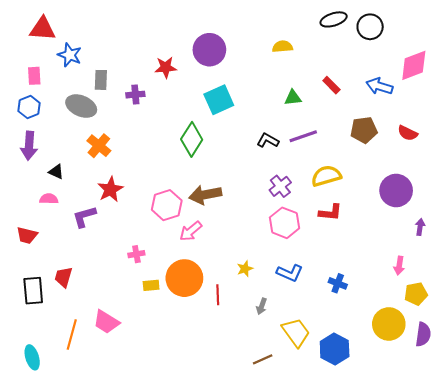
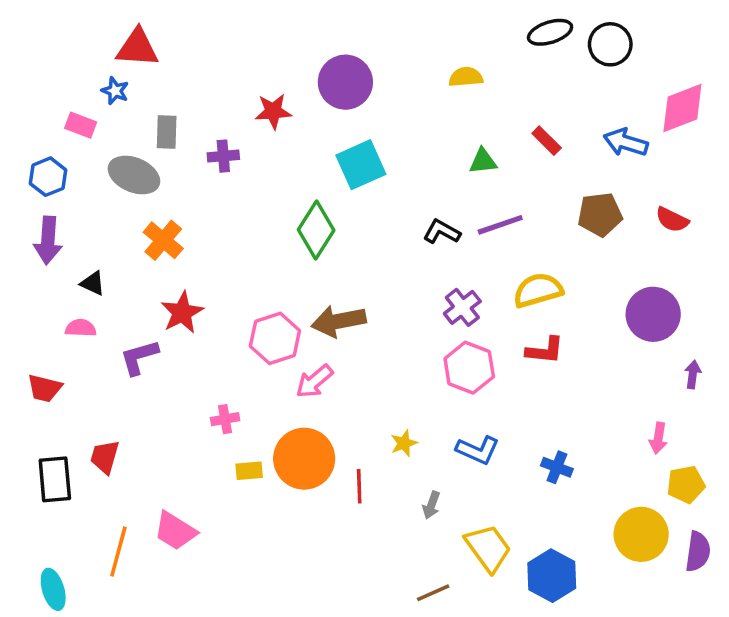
red triangle: (43, 29) -> (137, 48), moved
blue star: (70, 55) -> (115, 91), size x0.7
pink rectangle: (34, 76) -> (81, 125), moved, turned -66

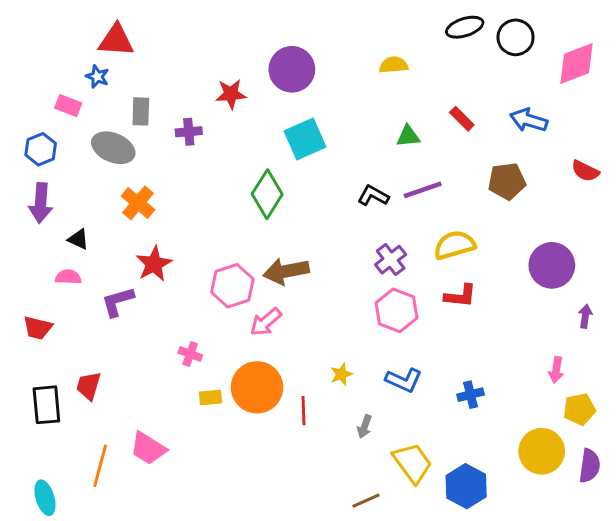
pink diamond: (682, 108) -> (577, 63), moved
red semicircle: (672, 220) -> (585, 171), moved
pink cross: (225, 419) -> (190, 354), turned 30
blue cross: (557, 467) -> (471, 395), turned -35

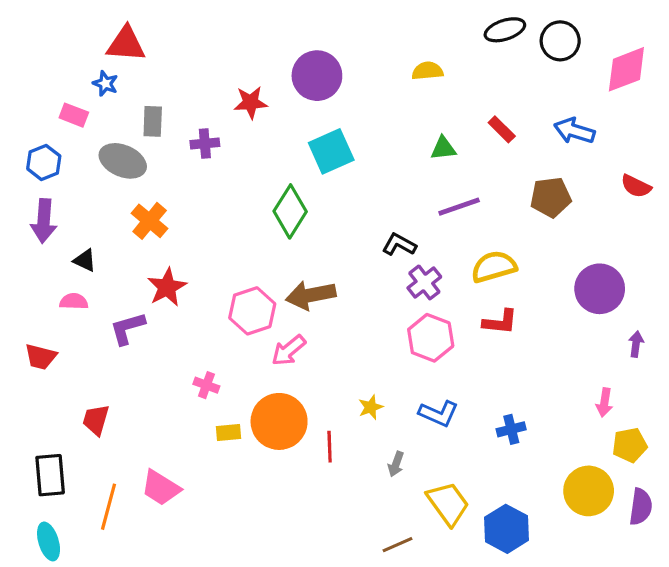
black L-shape: (373, 196) -> (399, 245), moved
black rectangle: (46, 405) -> (50, 475), moved

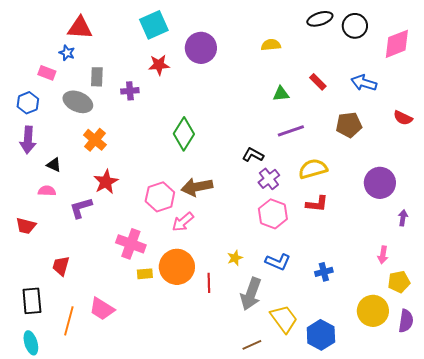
cyan square: (331, 151) -> (154, 25), moved
pink cross: (206, 385) -> (131, 244), size x1.8
gray arrow: (396, 464) -> (251, 294), size x2.0

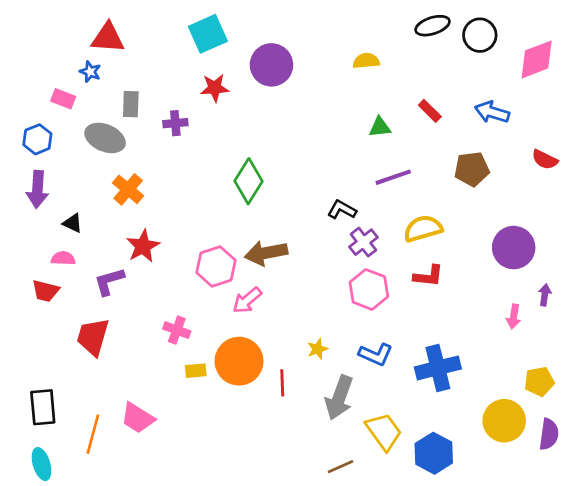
red trapezoid: (26, 226) -> (46, 291), moved
pink cross: (131, 244) -> (177, 330), size x0.7
pink arrow: (383, 255) -> (514, 317), moved
red trapezoid: (61, 266) -> (93, 337), moved, size x1.4
blue cross: (324, 272) -> (438, 368), size x1.8

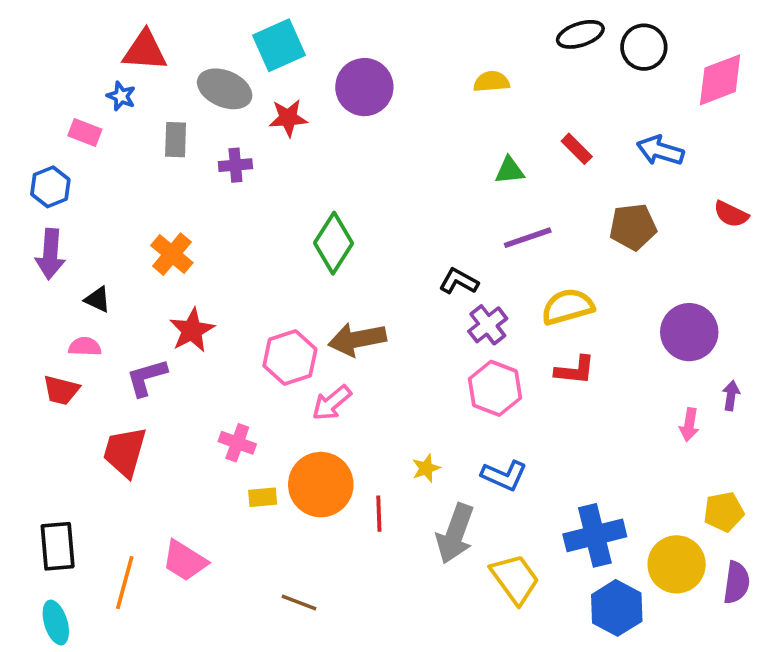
gray ellipse: (105, 138) -> (225, 89), moved
blue cross: (438, 368) -> (595, 535), moved
blue hexagon: (434, 453) -> (617, 608), moved
brown line: (340, 467) -> (299, 603), moved, turned 45

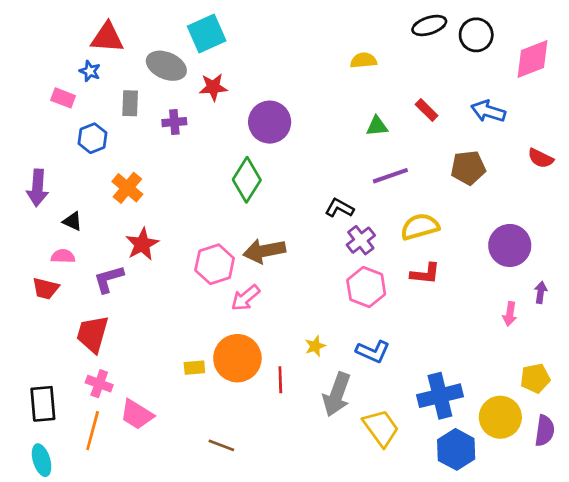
purple circle: (364, 87) -> (270, 122), moved
blue hexagon: (50, 187) -> (93, 138), moved
pink cross: (237, 443) -> (99, 384), moved

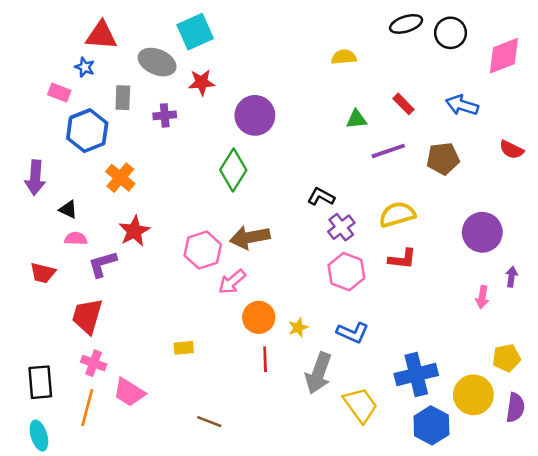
blue hexagon: (93, 138) -> (87, 131), size x1.5
purple line: (390, 176) -> (388, 151), moved
pink semicircle: (63, 256) -> (76, 239), moved
orange circle: (237, 358) -> (259, 317), moved, size x0.7

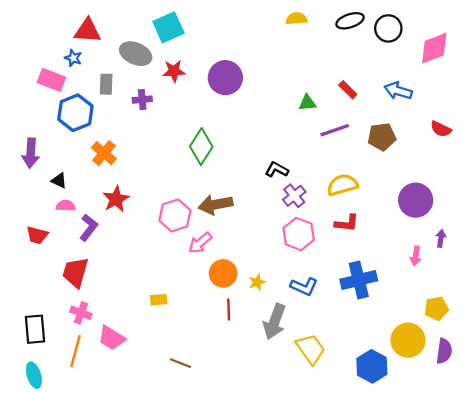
yellow semicircle: (344, 57) -> (296, 19), moved
pink rectangle: (59, 93) -> (51, 80), size x1.4
purple circle: (255, 115) -> (225, 78), moved
purple L-shape: (102, 264) -> (89, 228), turned 144
blue cross: (416, 375) -> (359, 280), moved

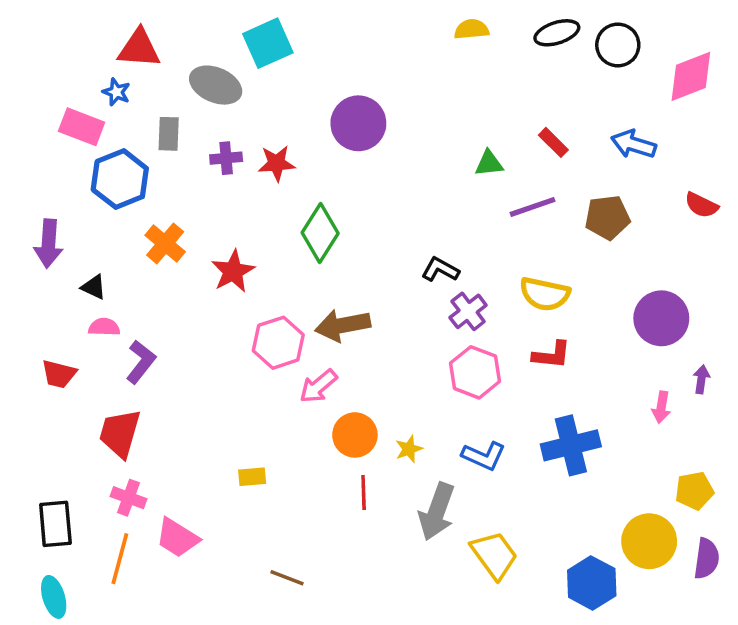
red star: (174, 71) -> (277, 163), moved
yellow semicircle: (342, 185) -> (545, 294), turned -152
red star: (116, 199) -> (233, 271), moved

